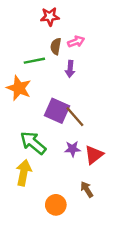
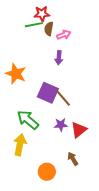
brown semicircle: (56, 46) -> (49, 29), moved
green line: (34, 61) -> (34, 25), moved

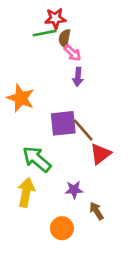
pink arrow: (64, 35) -> (73, 53), moved, turned 64
purple square: (48, 93) -> (63, 123), turned -30
purple star: (61, 125) -> (74, 190), moved
red triangle: (79, 130) -> (100, 154), moved

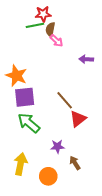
purple arrow: (78, 77) -> (86, 59), moved, turned 88
purple square: (63, 123) -> (25, 97), moved
yellow arrow: (26, 192) -> (21, 164), moved

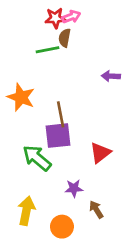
green line: (35, 25) -> (47, 50), moved
pink arrow: (56, 41) -> (71, 17), moved, turned -64
purple square: (25, 97) -> (58, 136), moved
brown line: (65, 100) -> (61, 114), moved, turned 30

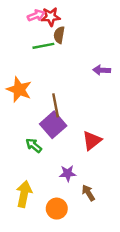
pink arrow: (71, 17) -> (36, 15), moved
purple square: (58, 136) -> (53, 125), turned -35
green arrow: (37, 158) -> (34, 145), size x0.6

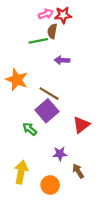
pink arrow: (36, 15) -> (46, 14), moved
red star: (51, 17) -> (63, 15), moved
purple arrow: (102, 70) -> (62, 60), moved
brown line: (56, 105) -> (49, 94), turned -48

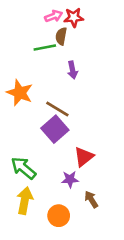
purple arrow: (62, 60) -> (72, 70), turned -104
red triangle: (81, 125) -> (84, 157), moved
green arrow: (30, 129) -> (23, 168), moved, size x1.5

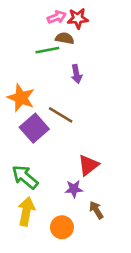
brown semicircle: (61, 36) -> (65, 38), turned 90
purple square: (55, 129) -> (34, 128), moved

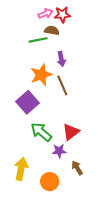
orange star: (21, 98) -> (41, 75), moved, turned 30
brown line: (61, 115) -> (62, 85), moved, turned 36
green arrow: (25, 177) -> (41, 132), moved

